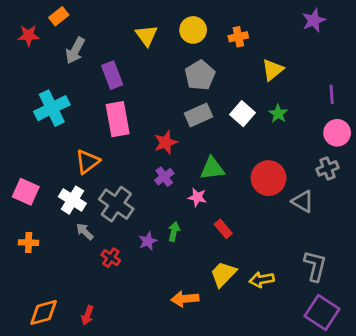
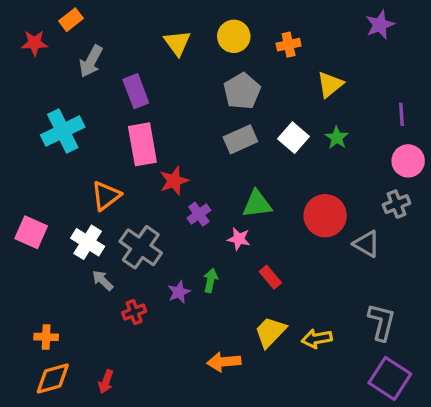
red star: (166, 142) -> (174, 181), moved
orange cross: (29, 243) -> (46, 337), moved
red cross: (111, 258) -> (134, 312), turned 36

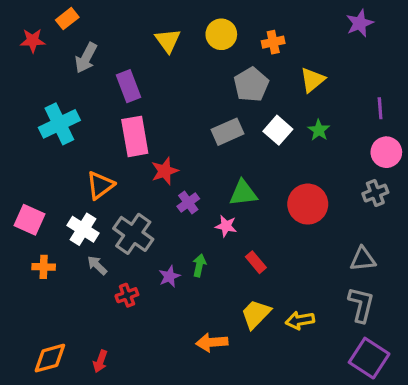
gray pentagon: (242, 91) -> (251, 85), moved
gray triangle: (367, 244) -> (363, 259), moved, turned -36
orange cross: (46, 337) -> (44, 267), moved

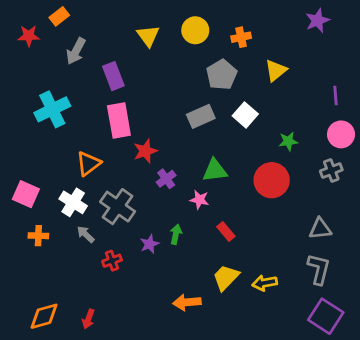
green star: (319, 130) -> (288, 141), moved, turned 30

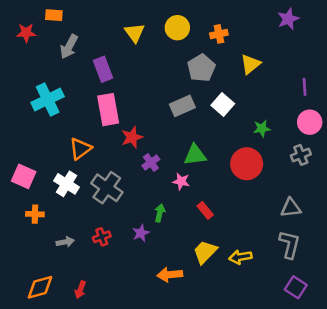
orange rectangle: (59, 16) -> (54, 15), turned 42
gray arrow: (86, 234) -> (65, 242), moved, turned 126
purple star: (149, 244) -> (141, 233), moved
purple square: (326, 316) -> (296, 287), size x0.7

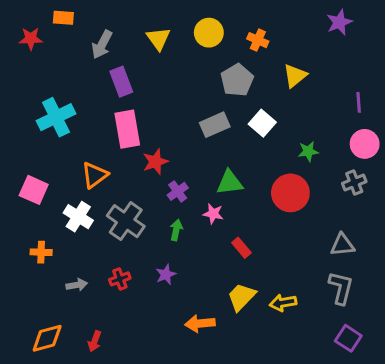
orange cross: (219, 34) -> (258, 40), turned 36
gray arrow: (69, 47) -> (102, 45), moved
pink square: (24, 176) -> (34, 190), moved
green arrow: (160, 213) -> (176, 230), moved

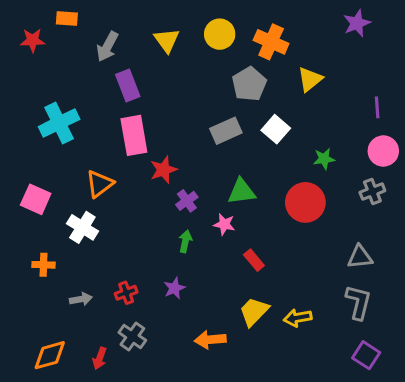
orange cross: (258, 40) -> (271, 42), size x1.5
gray cross: (126, 221) -> (132, 336), moved, size x0.7

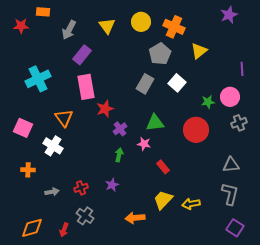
purple rectangle: (128, 86) -> (82, 55), turned 60
gray rectangle: (226, 131) -> (145, 84), turned -36
pink circle: (383, 151) -> (230, 97), moved
orange triangle: (100, 184) -> (64, 118), turned -30

